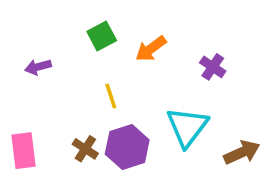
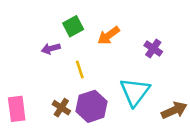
purple arrow: (38, 67) -> (51, 49), moved

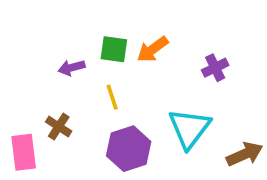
green square: (73, 26) -> (114, 49), moved, turned 36
purple cross: (153, 49) -> (215, 68), turned 30
brown cross: (61, 108) -> (59, 127), moved

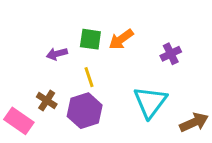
purple hexagon: (129, 149) -> (85, 111), moved
pink rectangle: (24, 152) -> (19, 121), turned -48

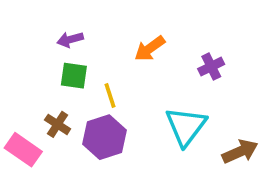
green square: (90, 39) -> (74, 76), moved
purple arrow: (57, 54) -> (70, 39), moved

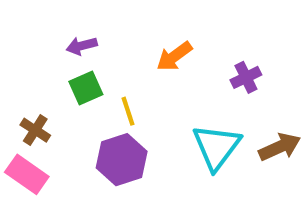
green square: (74, 76) -> (86, 88), turned -32
brown cross: (58, 124) -> (35, 130), moved
brown arrow: (240, 152) -> (280, 147), moved

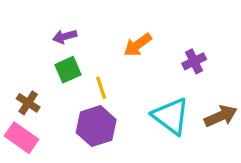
cyan triangle: (216, 147) -> (171, 116), turned -30

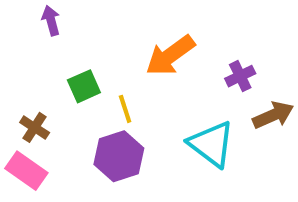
purple arrow: (65, 36) -> (51, 21), moved, turned 90
orange arrow: (138, 45) -> (170, 55), size x1.4
brown arrow: (221, 116) -> (273, 115), moved

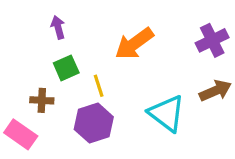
purple arrow: (51, 21) -> (58, 27), moved
purple cross: (240, 76) -> (212, 40), moved, size x1.4
brown cross: (35, 127) -> (42, 100), moved, turned -30

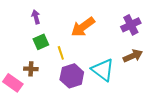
brown cross: (42, 100) -> (31, 69), moved
purple hexagon: (94, 123) -> (72, 76), moved

